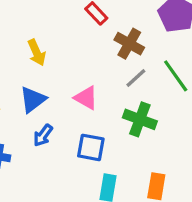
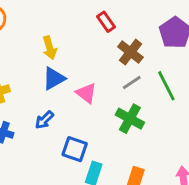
blue triangle: (33, 100) -> (54, 78), moved
blue square: (91, 147) -> (75, 149), moved

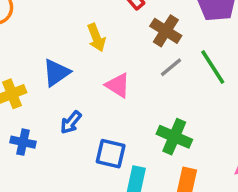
yellow arrow: (50, 48) -> (96, 38), moved
blue triangle: (54, 78) -> (56, 73), moved
green cross: (130, 119) -> (174, 137), moved

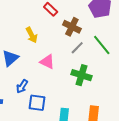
green cross: (174, 137) -> (81, 75), moved
blue square: (111, 154) -> (37, 103), moved

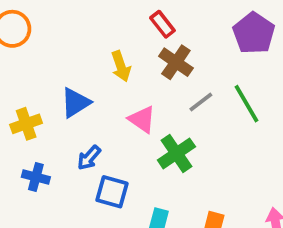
brown cross: (72, 27) -> (176, 62), moved
green cross: (81, 75) -> (176, 153), moved, turned 30

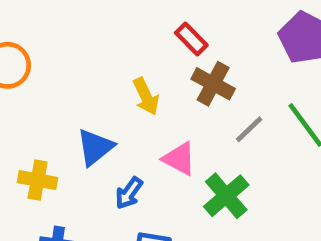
yellow cross: (26, 124) -> (38, 180), turned 36
blue arrow: (89, 158) -> (129, 193), moved

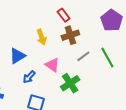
brown cross: (213, 84) -> (70, 35), turned 36

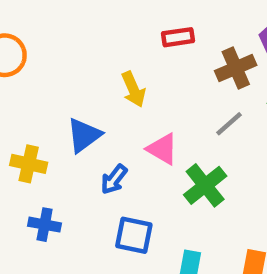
red rectangle: (64, 15) -> (178, 37), turned -56
brown cross: (70, 35) -> (236, 68), moved

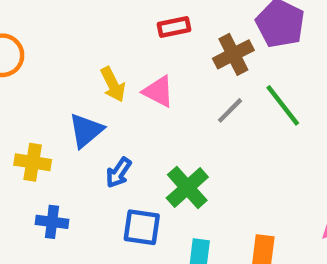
yellow arrow: (133, 89) -> (113, 84), moved
pink triangle: (162, 149) -> (158, 91), moved
green cross: (205, 185) -> (187, 188), moved

